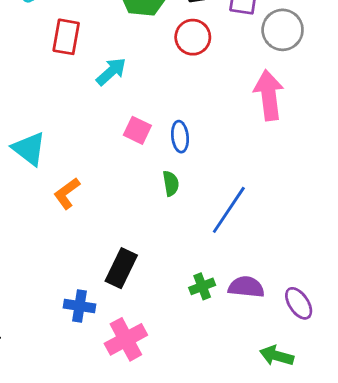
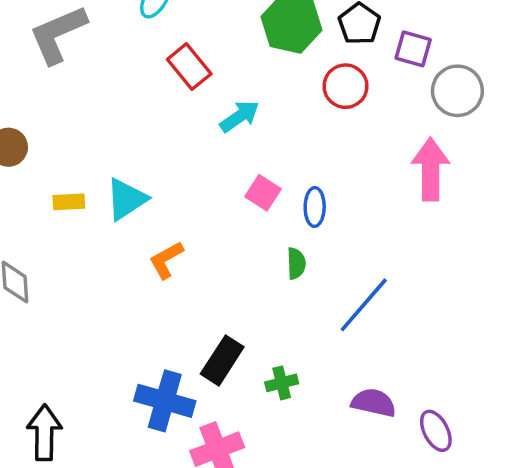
red rectangle: (66, 37) -> (189, 67), turned -56
cyan triangle: (29, 149) -> (126, 199), turned 42
green cross: (202, 286) -> (282, 383), moved
blue cross: (79, 306) -> (165, 401), size x1.5

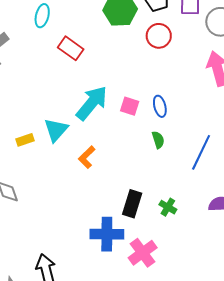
cyan arrow: (240, 116) -> (92, 103), moved, size x1.6
green cross: (282, 383) -> (168, 207), turned -30

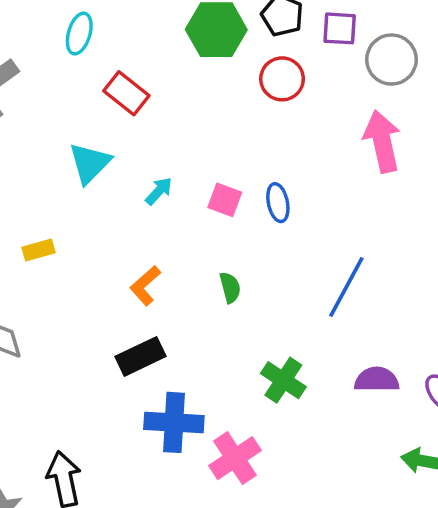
cyan arrow: (92, 103) -> (159, 191), size x0.5
cyan triangle: (56, 130) -> (90, 163), moved
green semicircle: (158, 140) -> (230, 288), moved
black rectangle: (132, 204) -> (140, 356), moved, turned 44
green cross: (168, 207) -> (283, 380), size x1.4

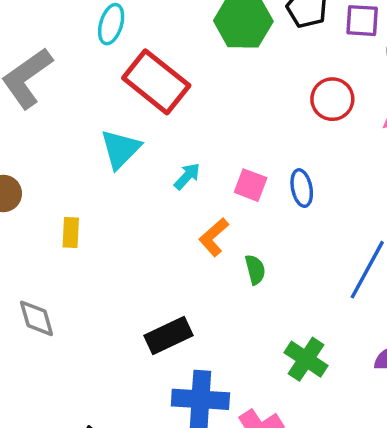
red circle: (282, 79) -> (332, 99), moved
red rectangle: (126, 93) -> (156, 82), size x1.5
yellow rectangle: (38, 250) -> (71, 233), turned -72
orange L-shape: (145, 286) -> (214, 237), moved

